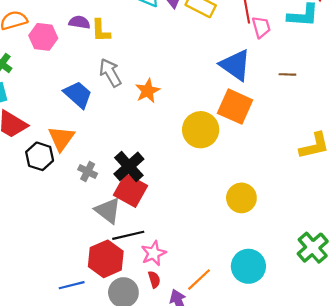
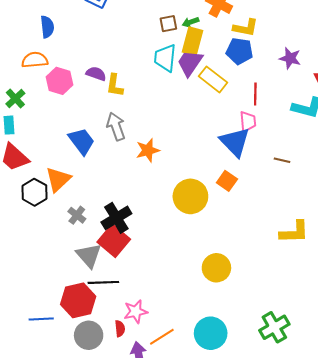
pink trapezoid: (261, 27) -> (248, 121), moved
orange square: (235, 107) -> (227, 181), size x0.6
pink star: (153, 253) -> (136, 312), moved

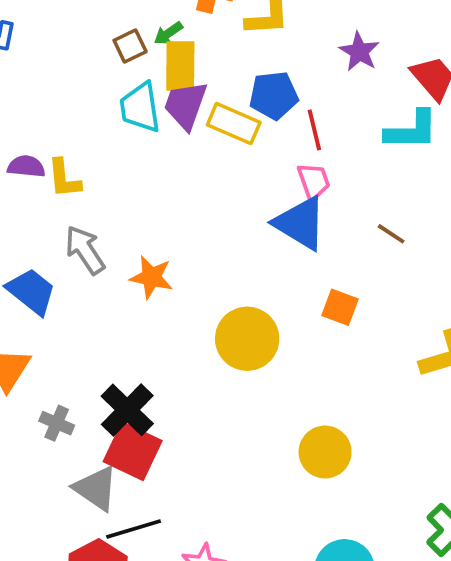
blue pentagon: (240, 51) -> (274, 95), moved
purple star: (290, 58) -> (359, 52), turned 30
orange star: (148, 150) -> (151, 277), turned -30
brown line: (282, 160) -> (391, 234), turned 35
orange square: (227, 181) -> (340, 307), moved

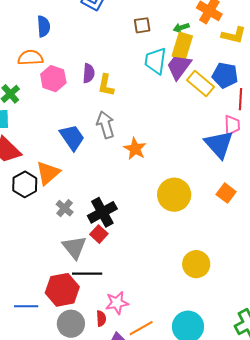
brown square: (130, 46) -> (142, 25), moved
purple semicircle: (26, 166) -> (89, 73), turned 72
red square: (133, 451) -> (99, 234), size x0.6

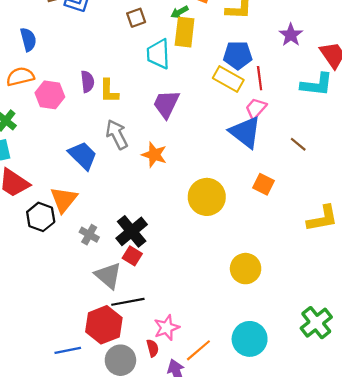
purple trapezoid: (179, 67) -> (166, 104), moved
yellow rectangle: (200, 83) -> (228, 79), moved
pink trapezoid: (232, 125) -> (256, 108), turned -125

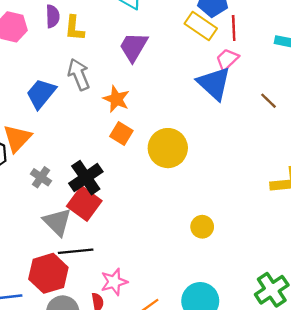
blue trapezoid: (83, 155) -> (41, 94), turned -100
orange square: (263, 184) -> (121, 134), moved
red square: (132, 256) -> (84, 203), size x1.6
yellow circle: (246, 269) -> (202, 227), size x0.7

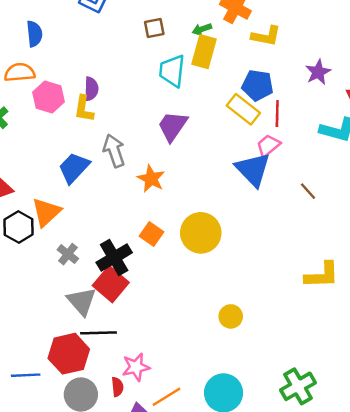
yellow L-shape: (74, 28) -> (84, 109), moved
orange square: (121, 134) -> (152, 234), moved

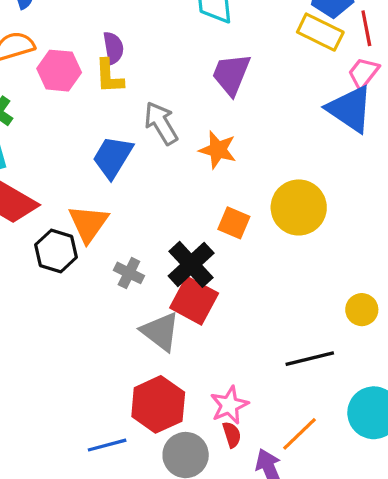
black line: (98, 333) -> (310, 359), moved
pink star: (136, 367) -> (229, 405), moved

